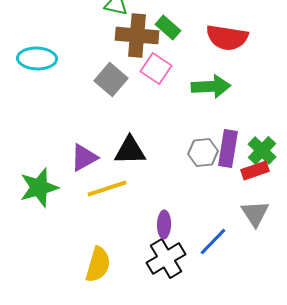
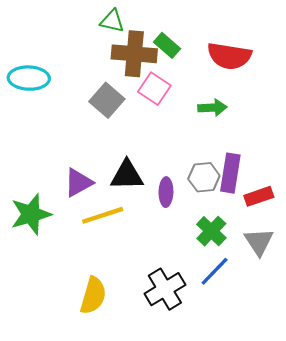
green arrow: (211, 86) -> (212, 108), size x0.7
green cross: (262, 150) -> (211, 231), moved
purple ellipse: (164, 224) -> (166, 192), moved

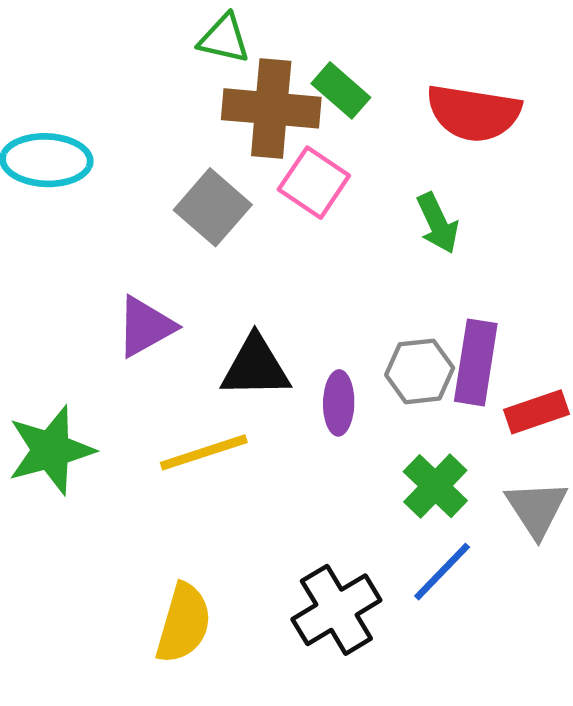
green arrow: (212, 108) -> (438, 223), turned 68
purple triangle: (78, 183) -> (145, 326), moved

